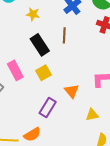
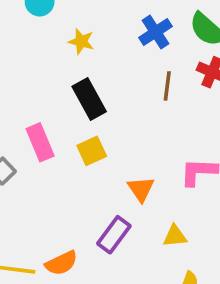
brown line: (64, 35) -> (167, 86), moved
purple rectangle: (48, 108) -> (114, 235), moved

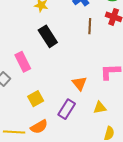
yellow square: (92, 151) -> (36, 99), moved

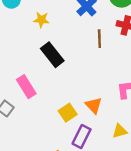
yellow square: (36, 99) -> (68, 113), moved

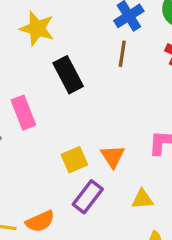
yellow star: (41, 20) -> (37, 28), moved, size x1.5
brown line: (99, 39) -> (122, 54), moved

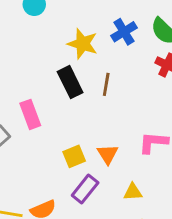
yellow star: (37, 28) -> (83, 44), moved
brown line: (122, 54) -> (106, 84), moved

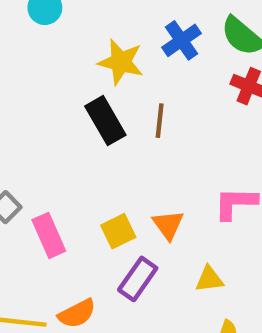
pink rectangle: (30, 114) -> (49, 235), moved

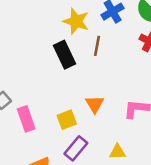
brown line: (160, 121) -> (97, 46), moved
orange triangle: (168, 225) -> (95, 104), moved

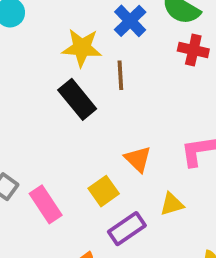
purple rectangle: (76, 148) -> (127, 229), turned 30
yellow triangle: (118, 152) -> (172, 204), moved

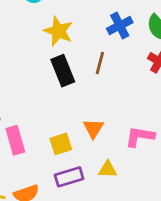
yellow star: (82, 48) -> (58, 31), moved

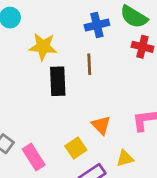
blue cross: (120, 25) -> (97, 25), turned 30
black rectangle: (63, 71) -> (58, 81), turned 36

